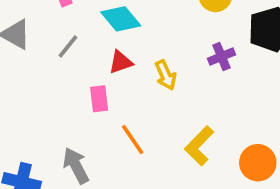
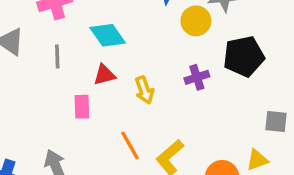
gray line: (68, 46) -> (57, 57), turned -45
orange line: (133, 139) -> (130, 145), moved

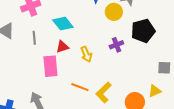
pink rectangle: (82, 107) -> (50, 66), size x1.5
orange line: (130, 145) -> (80, 87), turned -36

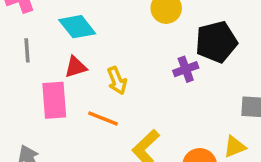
purple cross: (116, 45) -> (186, 69), moved
orange line: (80, 87) -> (103, 119), moved

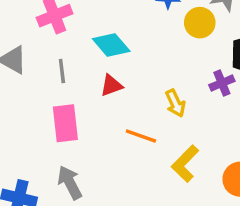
yellow arrow: (117, 81) -> (175, 103), moved
pink rectangle: (54, 100) -> (65, 123), moved

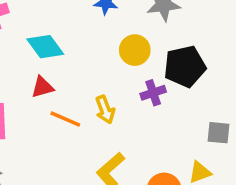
yellow circle: (200, 23) -> (135, 50), moved
orange line: (141, 136) -> (65, 119), moved

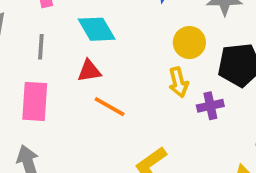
purple cross: (153, 93) -> (210, 106), moved
yellow arrow: (105, 110) -> (178, 82), moved

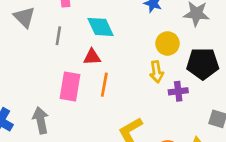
pink rectangle: (35, 101) -> (70, 86), moved
orange line: (110, 107) -> (104, 85), turned 65

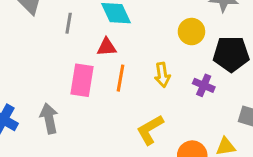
yellow arrow: (157, 72) -> (162, 75), moved
purple cross: (178, 91) -> (204, 85), turned 30

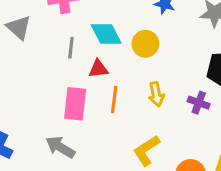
gray line: (69, 23) -> (71, 48), moved
yellow circle: (191, 32) -> (145, 44), moved
gray arrow: (49, 118) -> (60, 147), moved, turned -44

